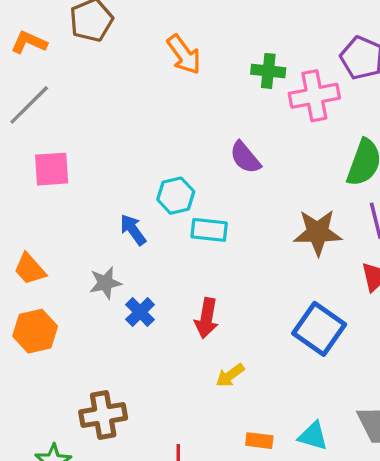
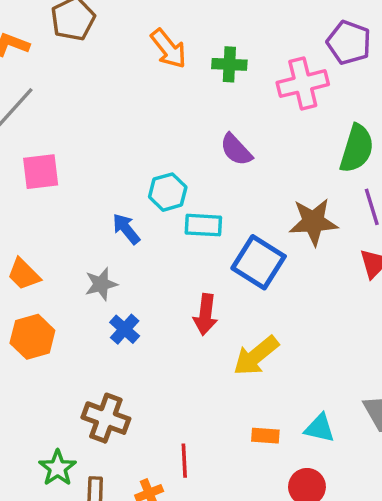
green cross: (268, 71) -> (229, 64), moved
blue cross: (140, 312) -> (125, 329), moved
blue square: (319, 329) -> (259, 262), moved
yellow arrow: (230, 375) -> (256, 356), moved, size x1.6
brown cross: (103, 415) -> (106, 418), turned 33

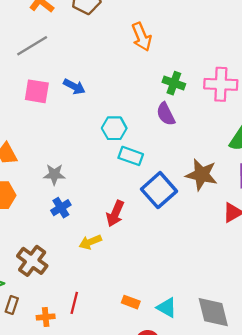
green cross: (229, 64) -> (174, 83), moved
blue arrow: (126, 229) -> (74, 87), moved, turned 140
yellow arrow: (256, 356) -> (90, 242), moved, size x0.7

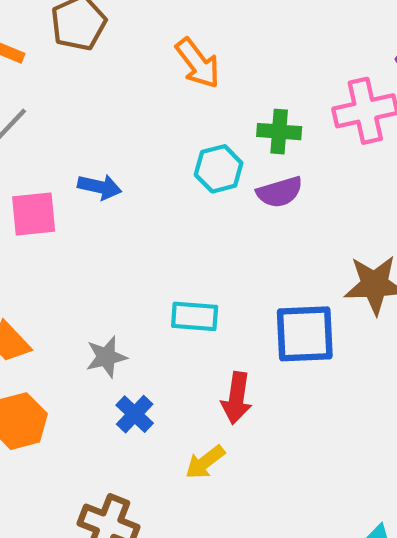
purple semicircle: (166, 114) -> (280, 192), turned -65
cyan hexagon: (114, 128) -> (219, 169), moved
cyan rectangle: (131, 156) -> (195, 316), moved
blue square: (159, 190) -> (305, 334), turned -36

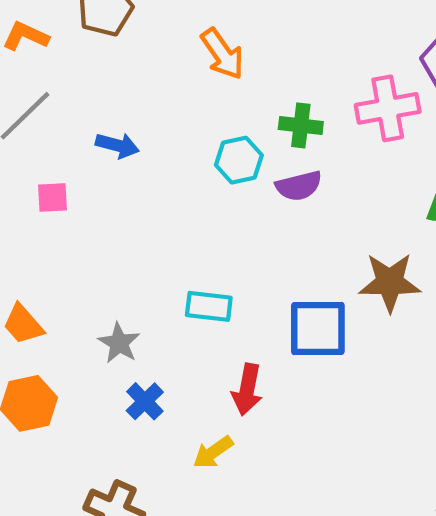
blue arrow: (100, 187) -> (117, 145), moved
pink square: (34, 214) -> (52, 197), size x0.7
gray star: (106, 357) -> (119, 343), turned -30

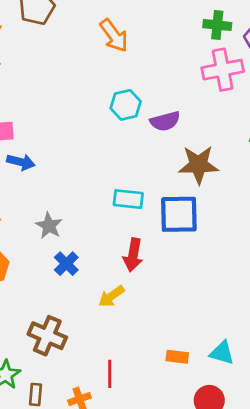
green cross: (301, 125) -> (217, 25), moved
blue arrow: (117, 145) -> (21, 162), moved
brown star: (390, 282) -> (198, 165), moved
cyan rectangle: (209, 306) -> (128, 199), moved

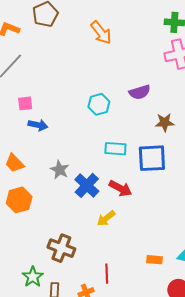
cyan hexagon: (126, 105) -> (99, 104), moved
brown star: (198, 165) -> (165, 122), size x0.7
red arrow: (133, 255) -> (120, 188), turned -70
blue cross: (66, 264) -> (87, 185), moved, size x1.4

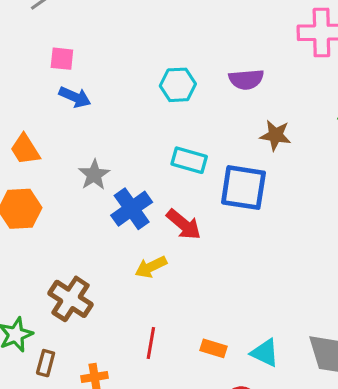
red line: (107, 274) -> (151, 343), moved

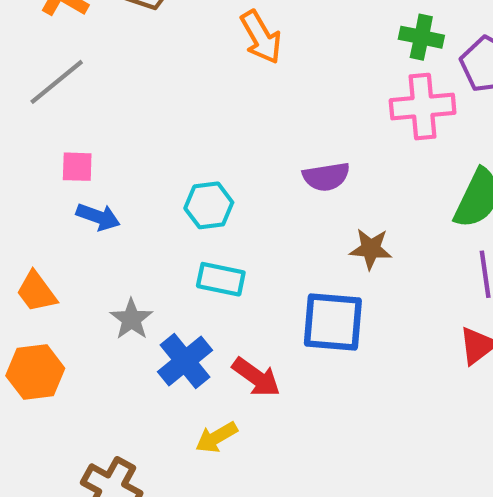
cyan hexagon: (178, 85) -> (209, 205), moved
cyan rectangle: (189, 160) -> (221, 279), moved

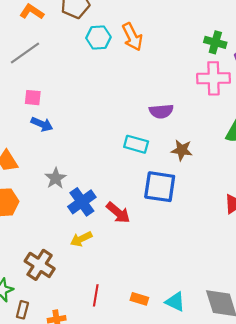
cyan hexagon: (209, 205) -> (98, 37), moved
cyan rectangle: (221, 279) -> (136, 144), moved
yellow arrow: (216, 437) -> (81, 239), moved

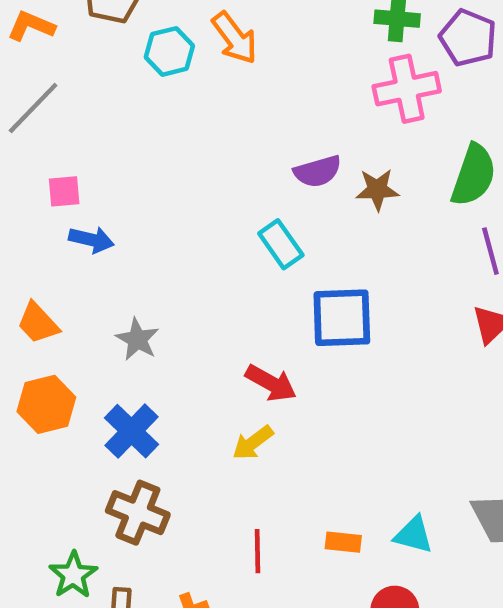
cyan rectangle: (136, 144) -> (281, 244), turned 50
brown star: (182, 150) -> (377, 190), moved
blue cross: (82, 202) -> (131, 431), moved
yellow arrow: (81, 239) -> (253, 443), moved

